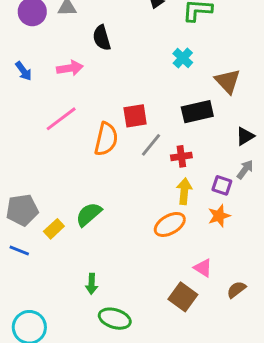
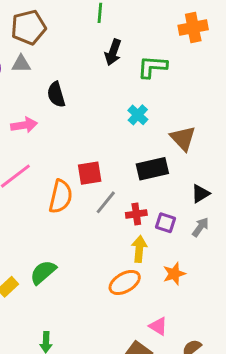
purple square: (222, 185) -> (165, 223), moved

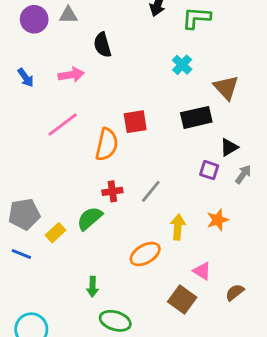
black triangle: (200, 194) -> (229, 147), moved
gray line: (106, 202) -> (151, 191), moved
red cross: (136, 214) -> (112, 191), moved
yellow arrow: (139, 249) -> (178, 227), moved
orange ellipse: (125, 282) -> (145, 254), moved

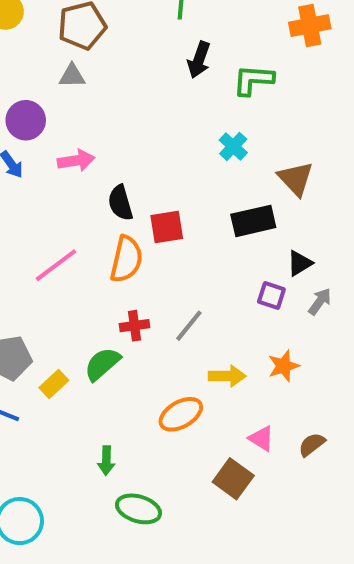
purple circle: (34, 19) -> (26, 120), moved
black semicircle: (102, 45) -> (120, 203), moved
pink line: (63, 125) -> (56, 265), moved
yellow arrow: (178, 227) -> (227, 376), turned 85
brown semicircle: (235, 292) -> (312, 444), moved

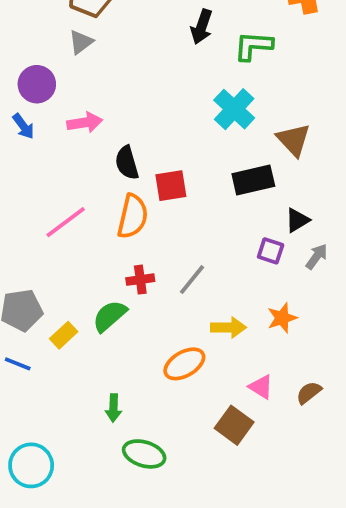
gray triangle: (72, 76) -> (81, 42), turned -36
cyan cross: (233, 146) -> (234, 109), size x1.5

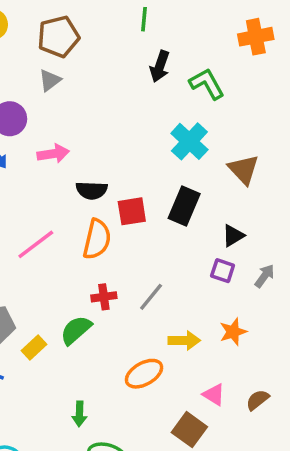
green L-shape: (253, 46) -> (207, 84), turned 57
black semicircle: (127, 163) -> (92, 190), turned -72
black rectangle: (253, 180) -> (184, 206), moved, turned -54
black triangle: (297, 220) -> (233, 236), moved

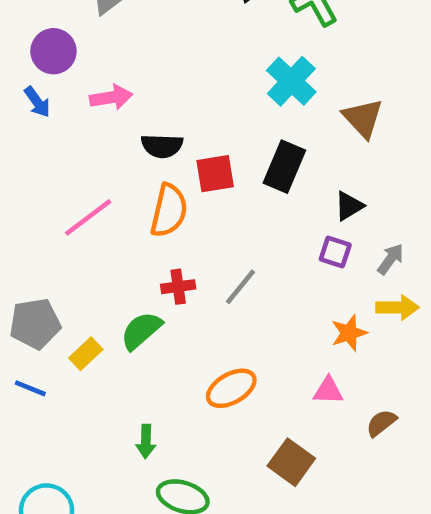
yellow arrow: (184, 340) -> (397, 307), moved
pink triangle: (214, 395) -> (328, 391), moved, turned -30

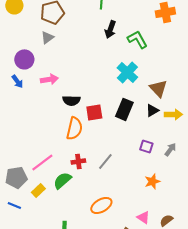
black triangle: (349, 206) -> (152, 110), moved
pink line: (88, 217) -> (42, 162), moved
yellow arrow: (397, 307) -> (173, 114), moved
pink triangle: (328, 391) -> (143, 217), moved, turned 32

